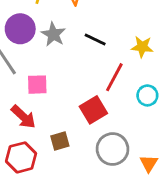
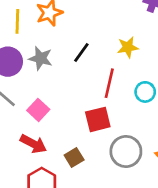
black line: (95, 40) -> (81, 53), turned -65
pink square: (37, 85) -> (38, 110), turned -30
red square: (93, 110) -> (98, 119), turned 32

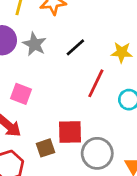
pink square: (38, 110) -> (21, 94), turned -35
red square: (98, 119) -> (70, 132), moved

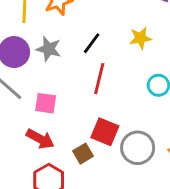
red line: (96, 83) -> (99, 79), moved
red square: (70, 132) -> (105, 132), turned 36

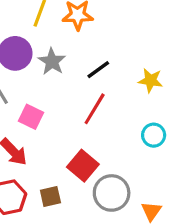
brown square: (83, 154) -> (50, 197), moved

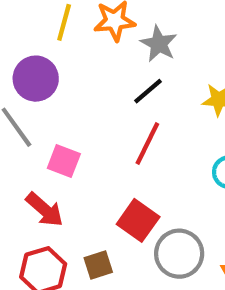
gray star: (52, 61) -> (159, 44), moved

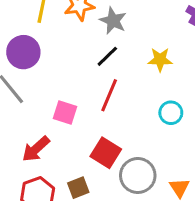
pink square: (64, 161) -> (65, 113), moved
red arrow: (45, 210) -> (36, 149), turned 100

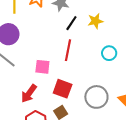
black line: (107, 56) -> (71, 23), moved
red square: (106, 153) -> (63, 89), moved

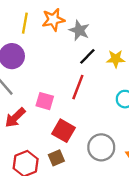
red arrow: (29, 94) -> (15, 118), moved

